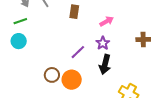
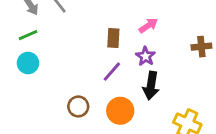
brown rectangle: (74, 12) -> (113, 38), moved
orange circle: (72, 80) -> (120, 111), moved

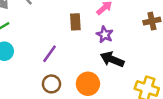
purple line: (112, 72) -> (50, 54), moved
black arrow: (151, 86) -> (112, 59), turned 110

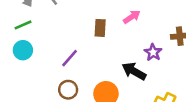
purple star: (105, 35) -> (153, 52), moved

